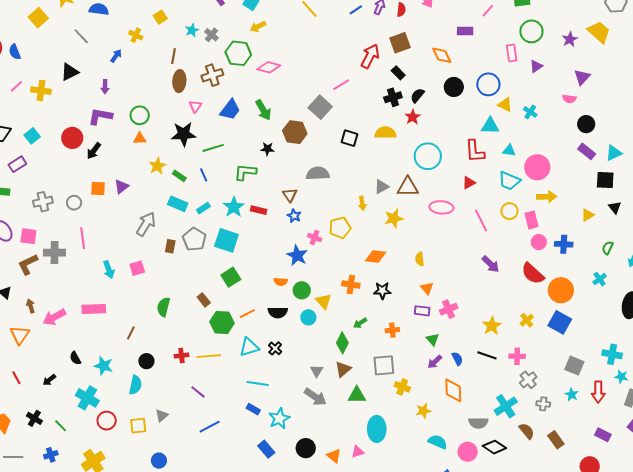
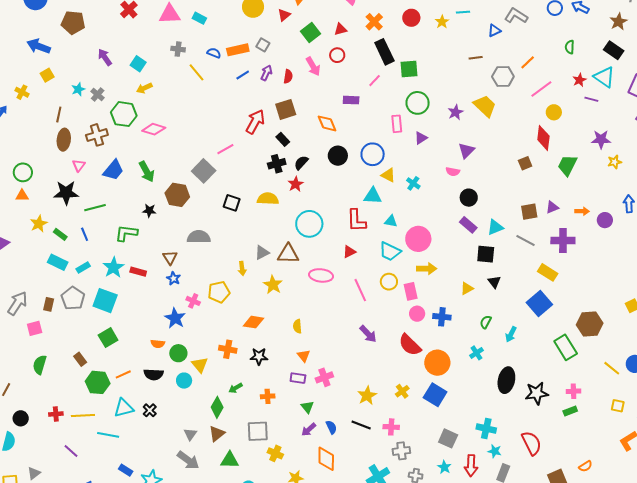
yellow star: (394, 218) -> (273, 285), turned -30
gray arrow: (146, 224) -> (17, 303), moved
pink square: (137, 268) -> (35, 328), moved
gray cross: (528, 380) -> (401, 451), turned 30
cyan line: (258, 383) -> (108, 435), moved

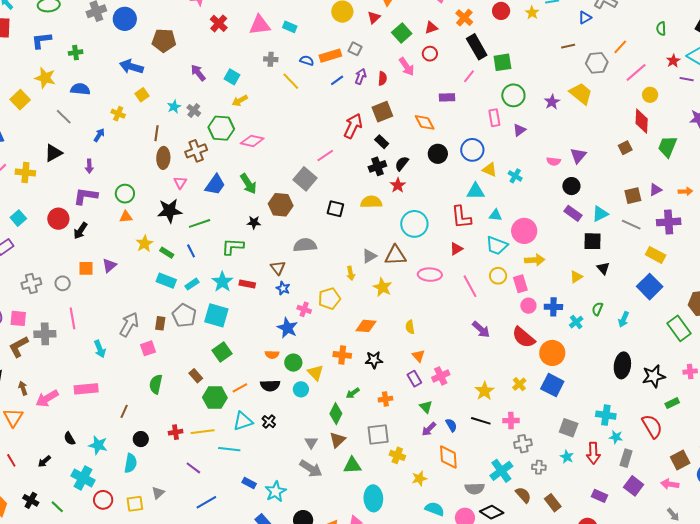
purple triangle: (466, 151) -> (578, 156), moved
cyan cross: (476, 353) -> (576, 322), moved
purple rectangle: (298, 378) -> (414, 379), turned 56
green rectangle: (570, 411) -> (672, 403), moved

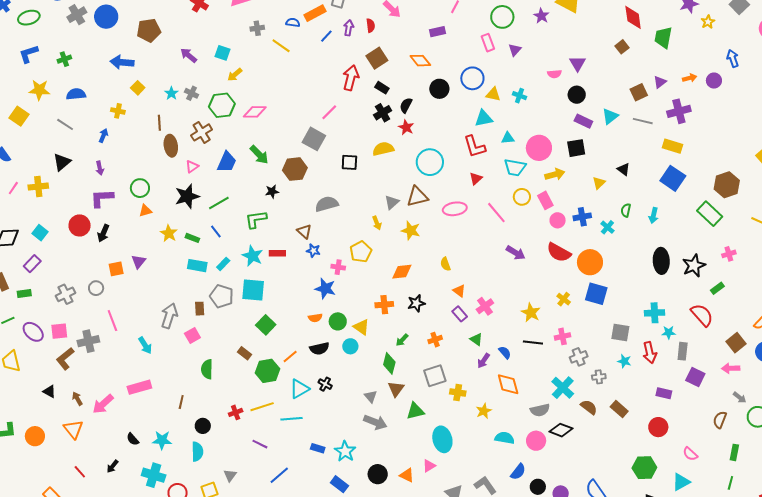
pink triangle: (180, 183) -> (192, 167), turned 32
black square: (593, 241) -> (576, 148), moved

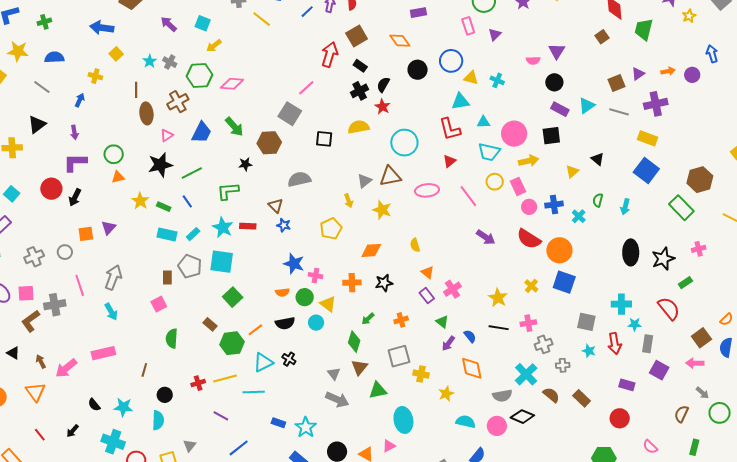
pink cross: (338, 267) -> (315, 276), moved
gray arrow: (169, 316) -> (113, 277), moved

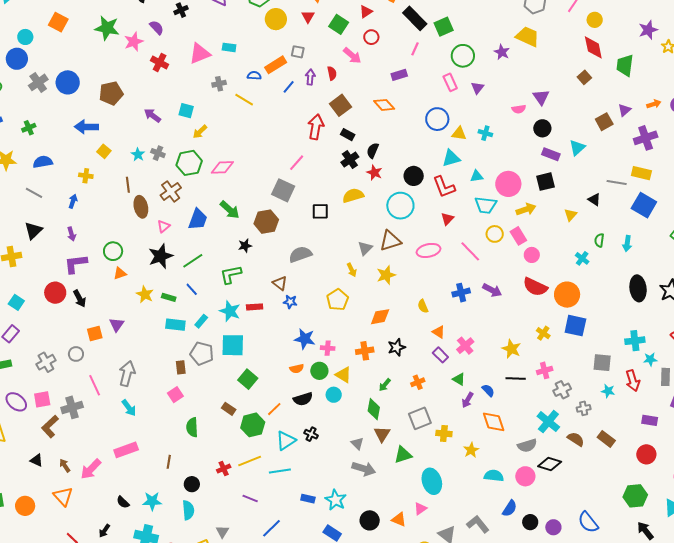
black circle: (418, 70) -> (414, 176), moved
gray line: (619, 112) -> (617, 182), moved
black arrow: (75, 197) -> (80, 299), turned -48
blue cross: (554, 205) -> (461, 293), moved
yellow star: (382, 210) -> (386, 275), turned -30

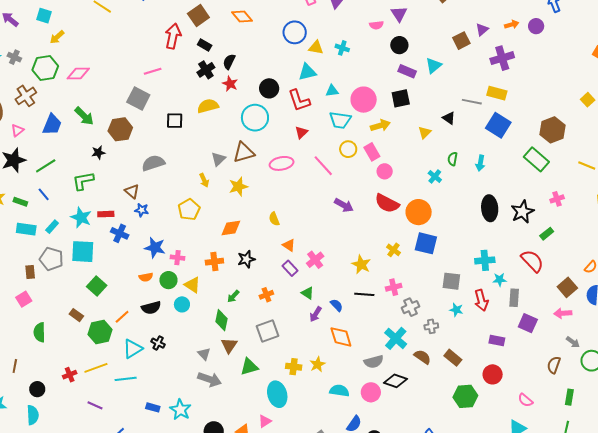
pink line: (297, 163) -> (153, 71), turned 30
blue cross: (461, 293) -> (120, 233), moved, turned 36
yellow cross: (444, 434) -> (294, 367), moved
green hexagon: (635, 496) -> (465, 396), moved

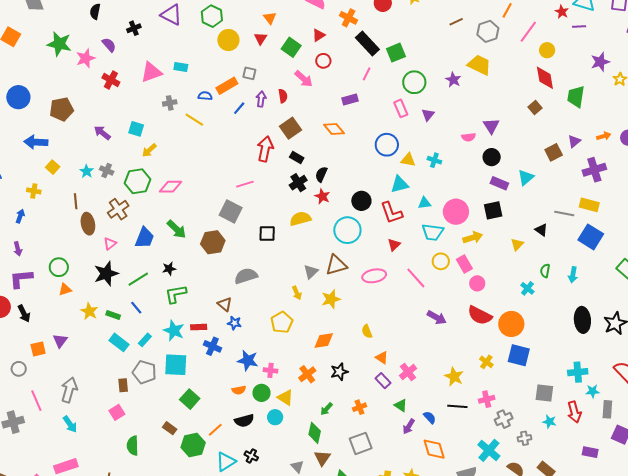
black star: (98, 153) -> (169, 269), moved
cyan rectangle: (26, 229) -> (119, 342), turned 30
orange cross: (214, 262) -> (307, 374), turned -30

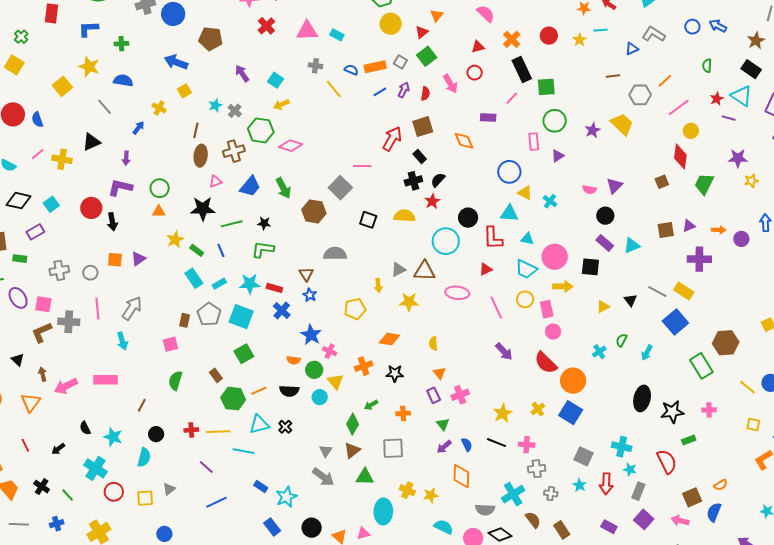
green square: (291, 47) -> (427, 56), moved
cyan star: (174, 331) -> (250, 284), turned 30

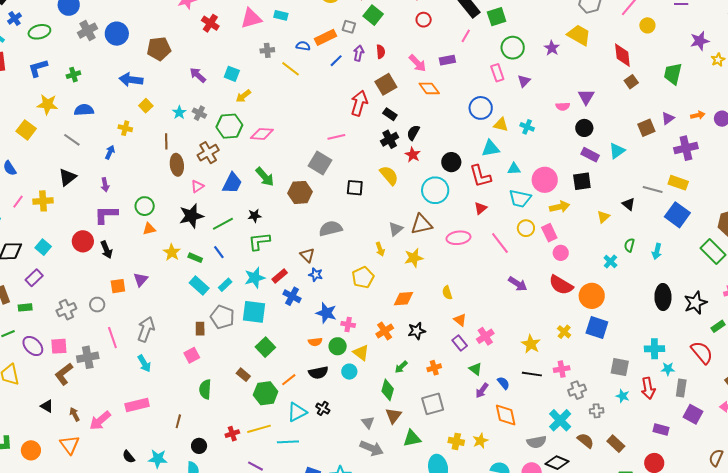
pink arrow: (450, 84) -> (417, 63), moved
red diamond: (680, 156) -> (622, 55), moved
yellow semicircle: (404, 216) -> (389, 175), turned 60
red rectangle: (274, 288) -> (280, 276), turned -42

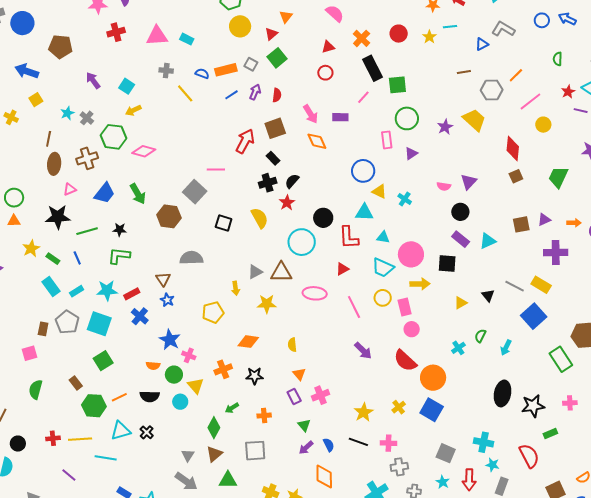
red cross: (210, 23) -> (116, 32), turned 30

